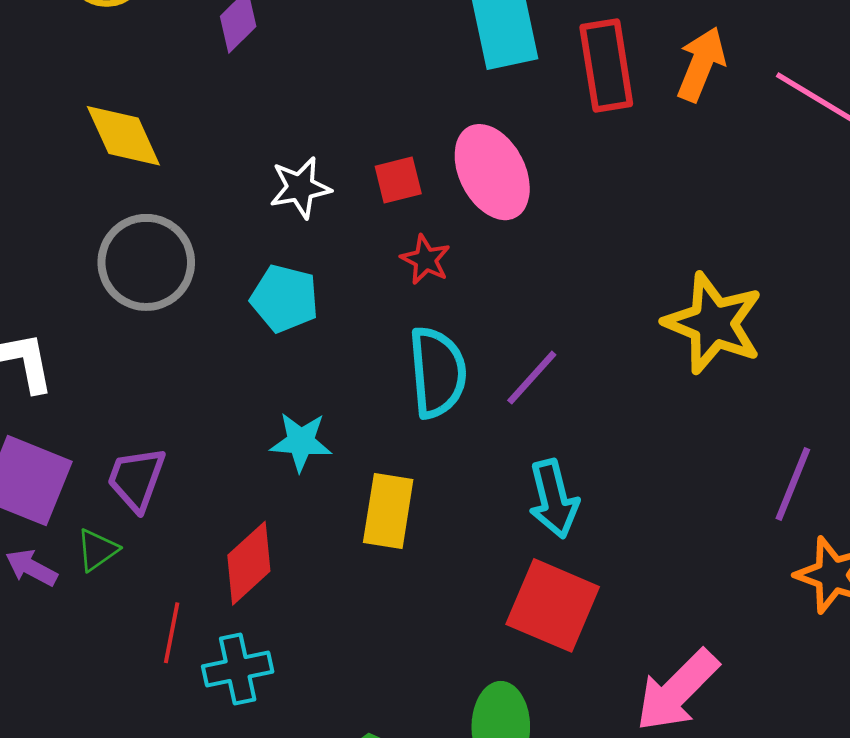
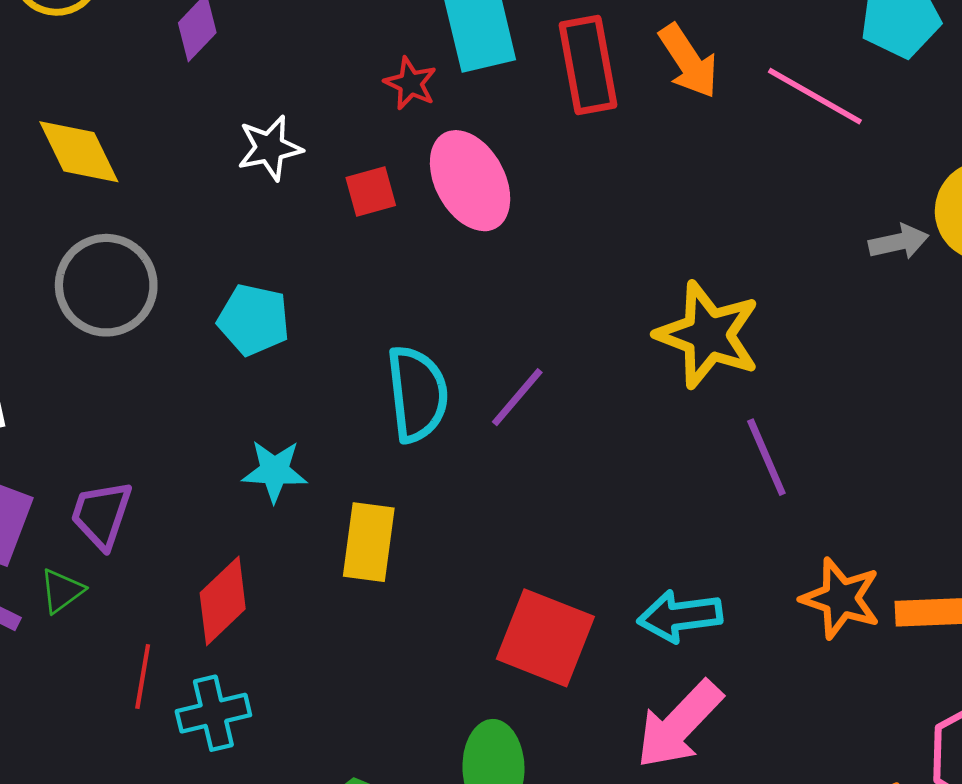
orange arrow: (701, 64) -> (688, 61), turned 126
white star: (300, 188) -> (270, 148), moved
red star: (426, 260) -> (410, 83), moved
purple line: (793, 484) -> (766, 457), moved, turned -44
cyan arrow: (554, 499) -> (680, 616), moved, turned 98

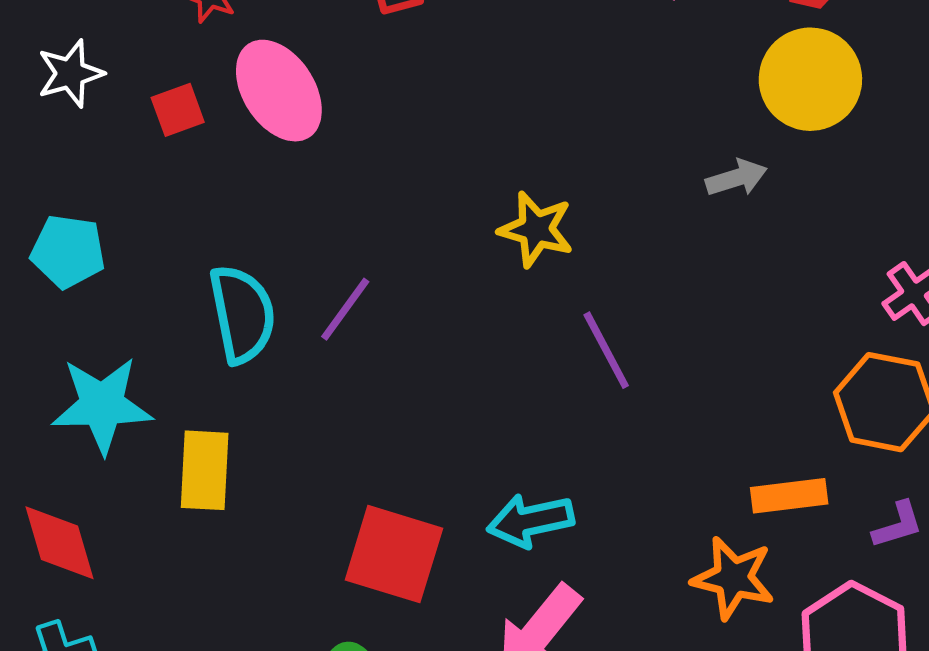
gray arrow: (899, 242) -> (736, 178), moved
yellow star: (708, 335) -> (536, 229), size x0.7
cyan star: (275, 471) -> (102, 405), size x1.5
orange star: (841, 598) -> (733, 578), moved
red diamond: (223, 601) -> (59, 543), turned -58

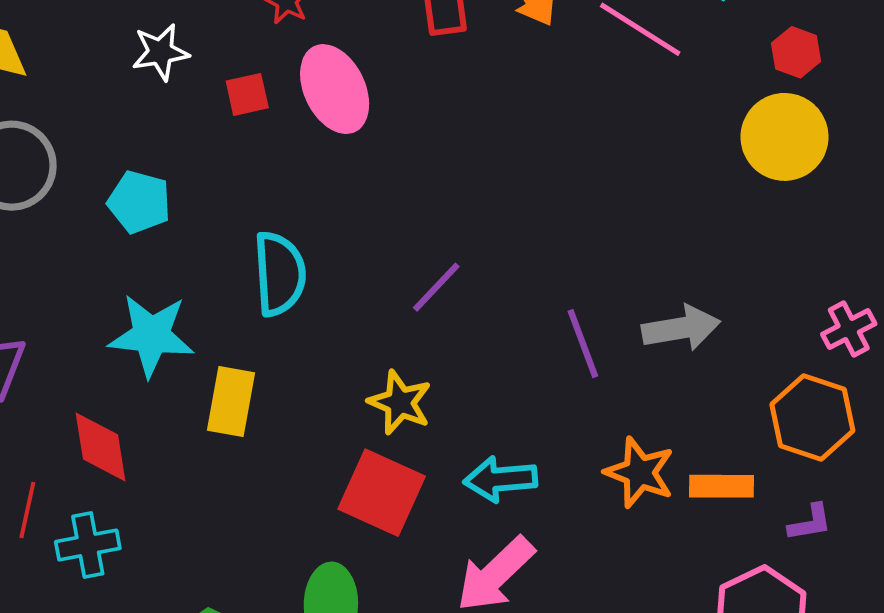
gray arrow: (736, 178) -> (681, 328), moved, size x1.5
yellow star: (536, 229) -> (400, 402), moved
purple line: (345, 309) -> (436, 287), moved
orange star: (733, 578) -> (639, 472), moved

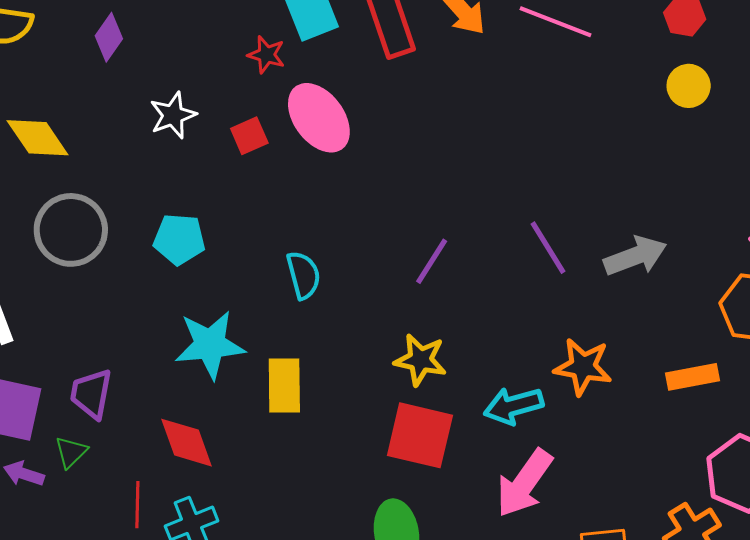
yellow circle: (785, 137) -> (689, 86), size x0.6
cyan semicircle: (280, 274) -> (303, 275), size x0.7
purple line: (583, 344) -> (548, 248), moved
orange star: (639, 472) -> (583, 367), moved

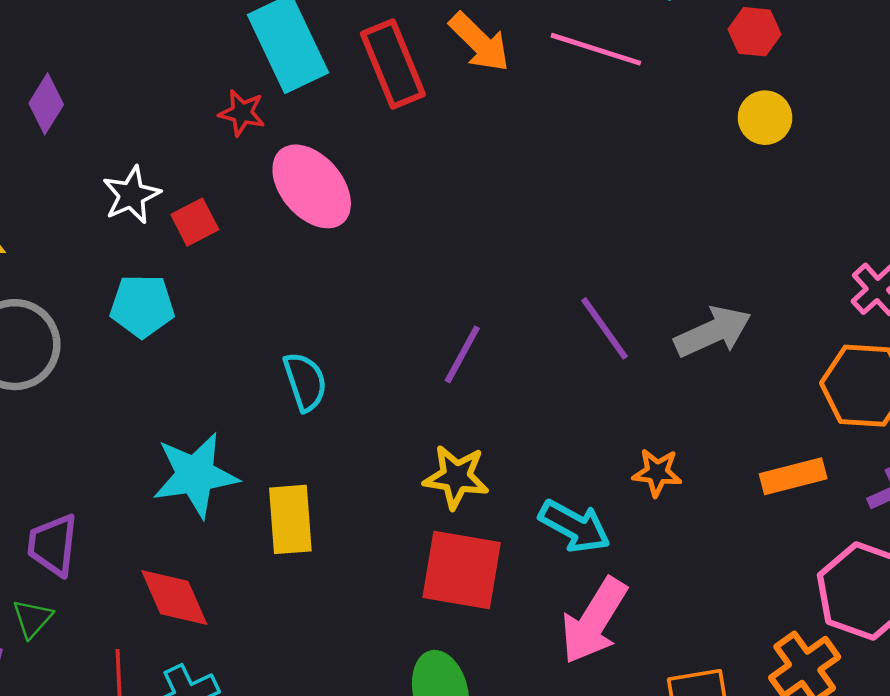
red square: (249, 136) -> (195, 222), moved
cyan pentagon: (179, 239) -> (142, 306), moved
orange star: (583, 367) -> (657, 472), size x0.7
cyan arrow: (513, 406) -> (575, 526), turned -132

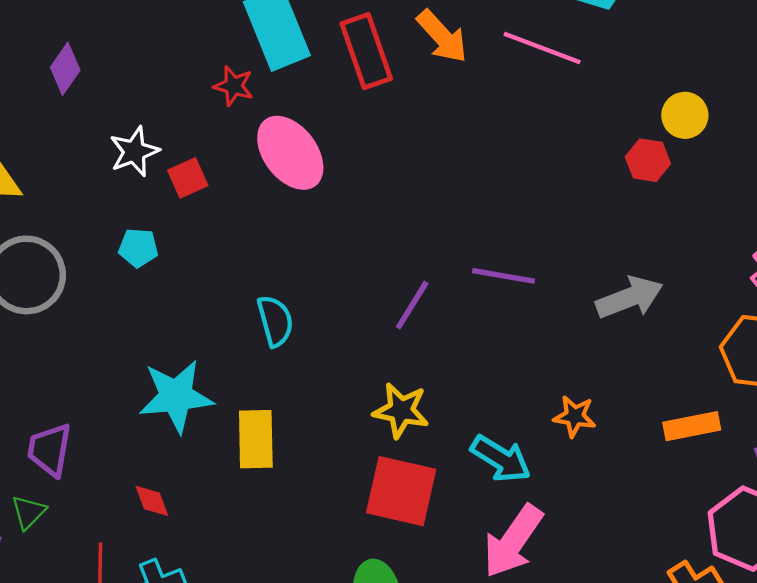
red hexagon: (755, 32) -> (648, 160), moved
cyan pentagon: (142, 306) -> (138, 248), size x0.7
purple line: (604, 328) -> (504, 276), moved, turned -48
red diamond: (174, 598) -> (152, 501), size x0.6

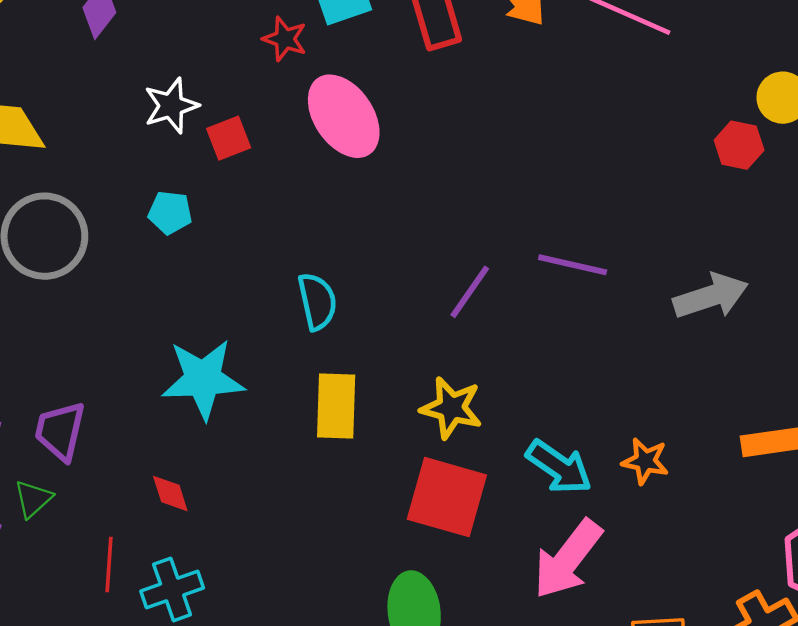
orange star: (575, 416) -> (645, 461), moved
yellow rectangle: (256, 439) -> (336, 406), moved

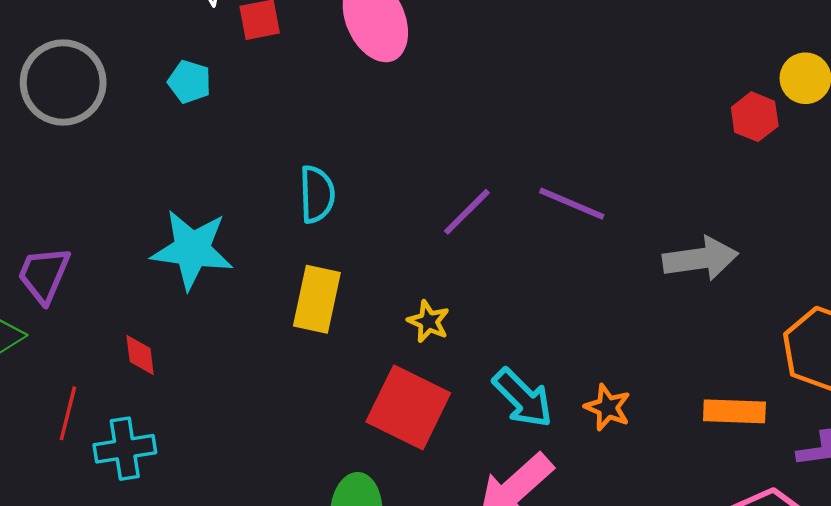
yellow star: (451, 408) -> (428, 321), size x0.7

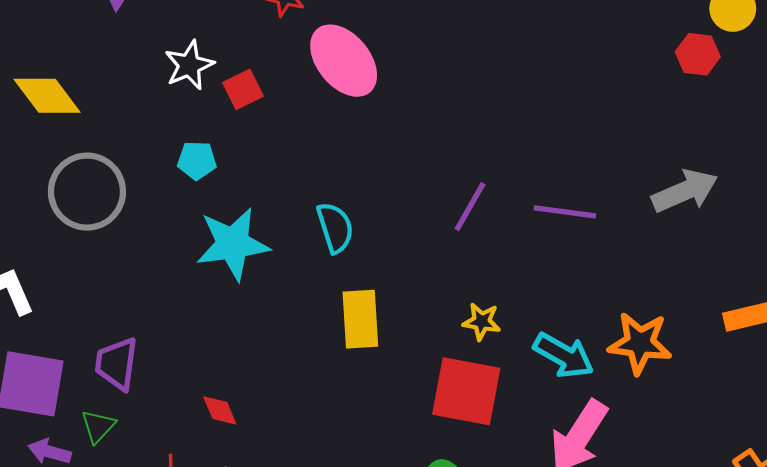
purple line: (572, 204) -> (565, 212), moved
cyan star: (192, 250) -> (233, 244), moved
yellow star: (428, 321) -> (482, 322), moved
orange star: (608, 407) -> (640, 343), size x1.5

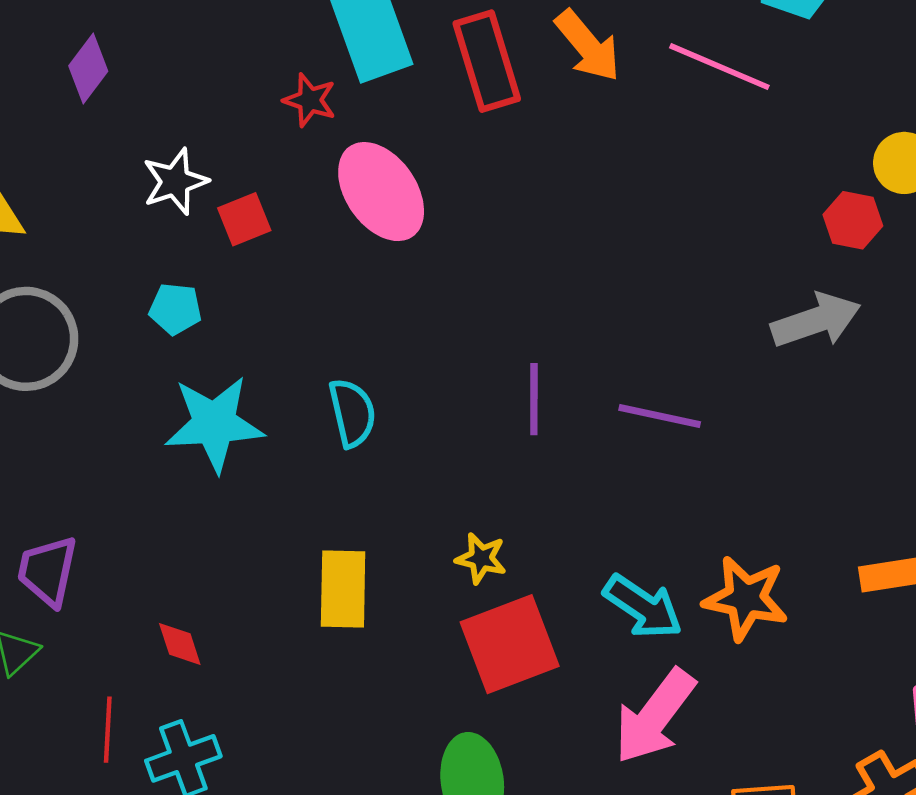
gray arrow: (685, 191) -> (816, 320), moved
purple line: (470, 207) -> (534, 399), turned -34
yellow rectangle: (360, 319) -> (343, 589), moved
yellow star: (482, 322) -> (481, 558), moved
red square: (466, 391) -> (510, 644), turned -36

